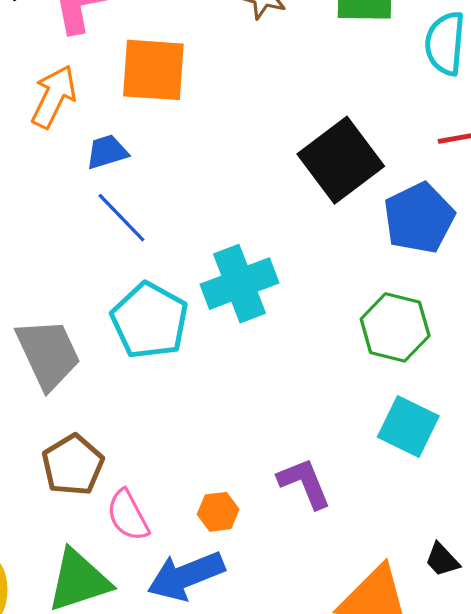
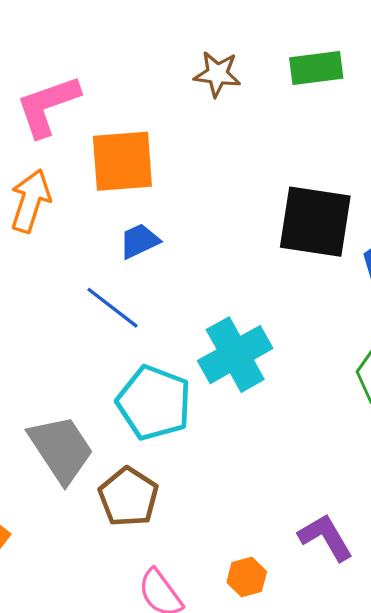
blue trapezoid: (107, 152) -> (139, 241), moved
black square: (341, 160) -> (315, 222), turned -36
brown pentagon: (73, 465) -> (128, 497), moved

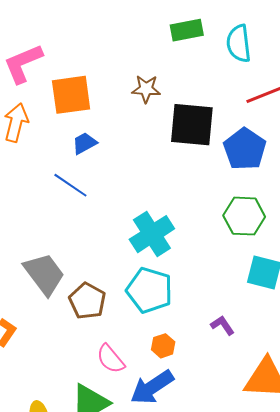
brown star: (217, 74) -> (146, 89), moved
cyan cross: (235, 355) -> (152, 234), moved
cyan pentagon: (154, 403) -> (149, 290), moved
purple L-shape: (326, 537) -> (222, 325), moved, size x0.7

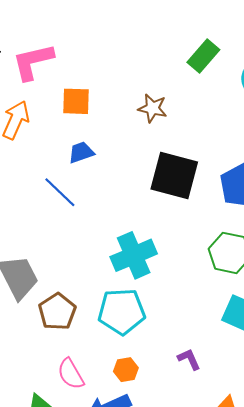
green rectangle: (187, 30) -> (203, 56), turned -48
orange square: (71, 95) -> (76, 101), size x0.7
black square: (192, 125) -> (174, 176), moved
cyan pentagon: (149, 290) -> (122, 311), turned -30

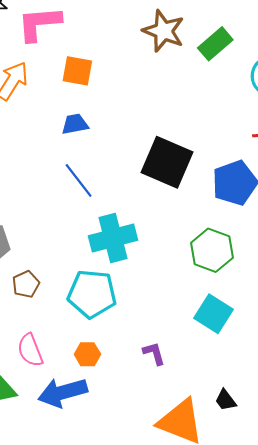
brown star: (153, 108) -> (164, 31), moved, size x1.4
blue line: (60, 192) -> (79, 180), moved
brown pentagon: (57, 312) -> (26, 284), size x0.7

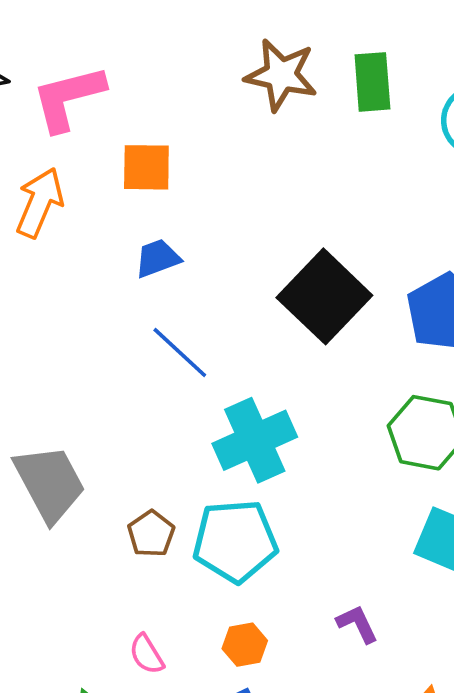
green rectangle: (215, 44) -> (372, 82), turned -44
black square: (167, 162) -> (324, 296), turned 30
brown pentagon: (26, 284) -> (151, 534), moved
pink semicircle: (30, 350) -> (147, 654), size x0.7

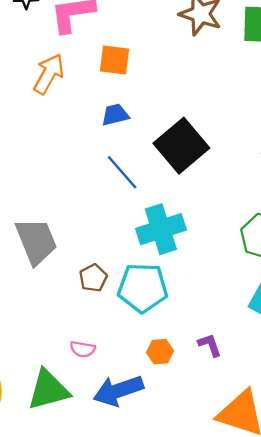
black square: (324, 296) -> (181, 146), moved
orange hexagon: (245, 645) -> (160, 352), moved
pink semicircle: (147, 654) -> (83, 349), turned -55

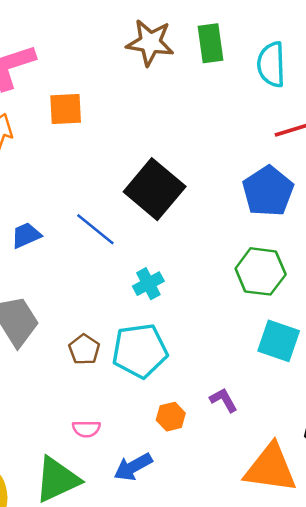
blue trapezoid: (115, 115) -> (26, 235), moved
cyan cross: (161, 229) -> (148, 284), size x0.6
blue arrow: (118, 391) -> (133, 467), size x0.7

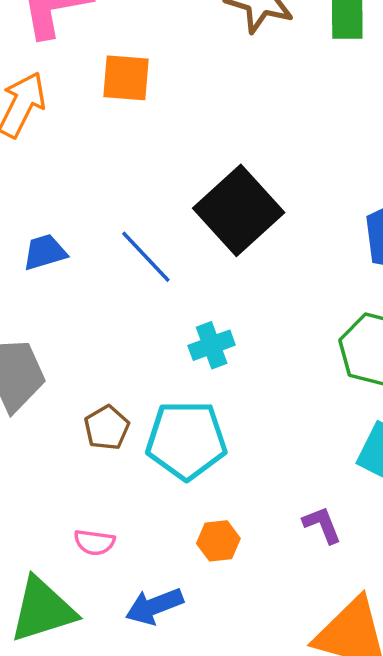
purple L-shape: (224, 400) -> (322, 525), moved

